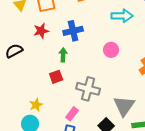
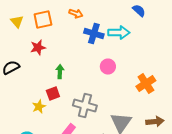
blue cross: (73, 31) -> (94, 34), moved, turned 30
yellow star: (36, 105) -> (39, 106), moved

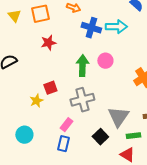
red star: (38, 48) -> (48, 43), moved
green arrow: (60, 72) -> (82, 66), moved, size x1.5
gray cross: (85, 106) -> (82, 100), turned -30

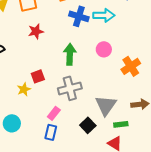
pink circle: (105, 61) -> (104, 49), moved

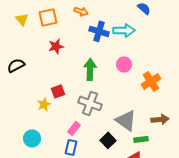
gray cross: (70, 88) -> (90, 103), turned 35
gray triangle: (106, 105) -> (126, 120), turned -30

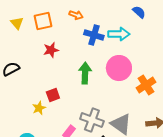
pink circle: (124, 64) -> (119, 68), size x1.6
gray cross: (90, 103) -> (92, 120), moved

